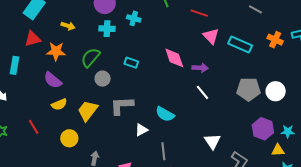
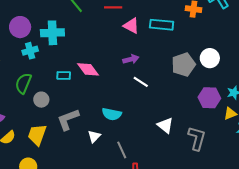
cyan cross: (134, 18) -> (52, 33), size x1.6
pink diamond: (174, 58) -> (88, 69), moved

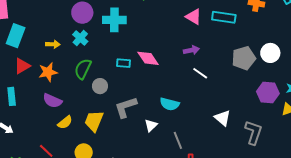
cyan cross: (30, 51) -> (80, 38), moved, turned -35

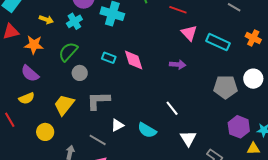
white circle: (270, 53) -> (253, 79), moved
white line: (200, 73) -> (172, 108), moved
cyan semicircle: (170, 104) -> (147, 130), moved
yellow semicircle: (65, 122) -> (27, 98), moved
gray line: (178, 140) -> (98, 140), moved, turned -54

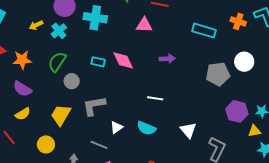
yellow arrow: (46, 20) -> (36, 25), moved, turned 144
pink triangle: (189, 33) -> (144, 25), moved, turned -36
white line: (172, 108) -> (155, 98), moved, turned -35

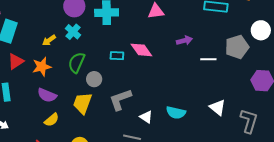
yellow arrow: (36, 25) -> (49, 40), moved
white line: (155, 98) -> (208, 59), moved
yellow trapezoid: (61, 115) -> (83, 103), moved
white triangle: (116, 127) -> (146, 117), turned -40

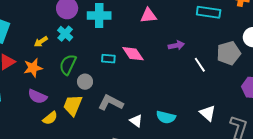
white line: (208, 59) -> (200, 65), turned 56
gray L-shape: (120, 100) -> (111, 103), turned 45
yellow semicircle: (52, 120) -> (50, 118), moved

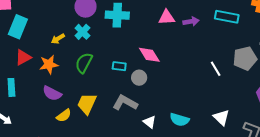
purple arrow: (176, 45) -> (191, 21), moved
cyan rectangle: (108, 59) -> (119, 66), moved
gray circle: (85, 82) -> (139, 78), moved

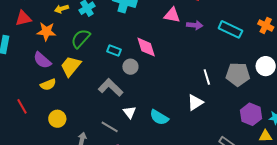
yellow trapezoid: (87, 104) -> (71, 66), moved
white triangle: (221, 117) -> (195, 102), moved, turned 30

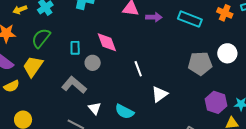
cyan rectangle: (114, 51) -> (75, 48), turned 72
white line: (207, 77) -> (138, 69), moved

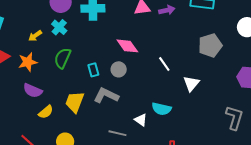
cyan rectangle: (75, 48) -> (93, 70), moved
gray pentagon: (200, 63) -> (210, 45), moved
yellow trapezoid: (33, 66) -> (75, 102), moved
white triangle: (95, 108) -> (141, 120), moved

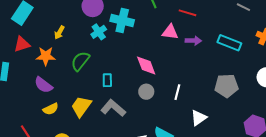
cyan cross: (59, 27) -> (99, 32), moved
yellow arrow: (35, 36) -> (59, 32), turned -40
white line: (164, 64) -> (177, 92), turned 35
gray circle: (119, 69) -> (146, 92), moved

